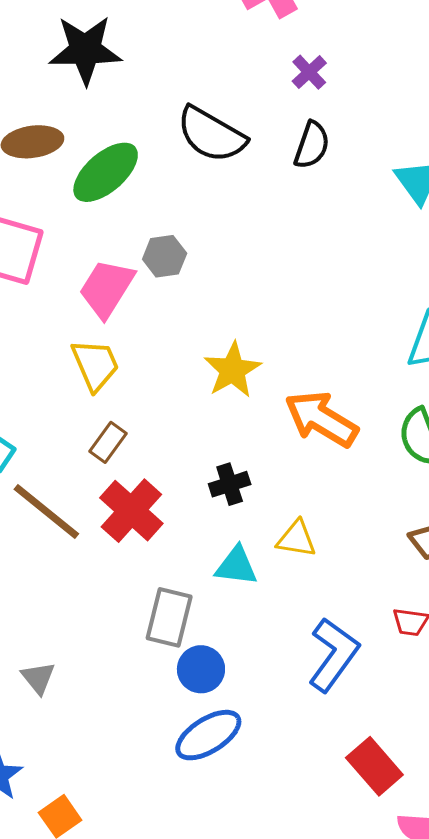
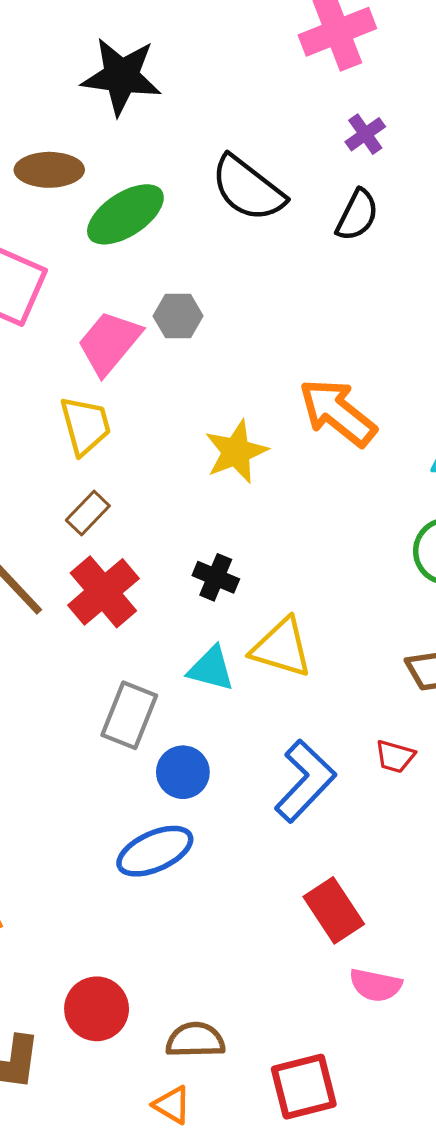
orange arrow: (321, 419) -> (337, 412), moved
black cross: (230, 484) -> (216, 577), turned 33
yellow triangle: (296, 539) -> (282, 648), size x1.4
blue circle: (201, 669) -> (183, 772), moved

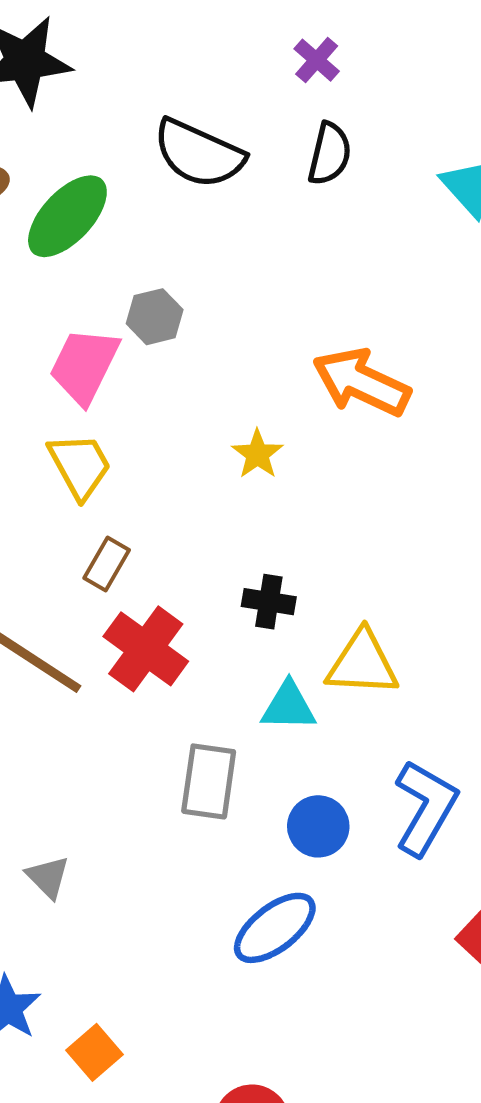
yellow star: (236, 452) -> (257, 454), size x0.7
blue circle: (183, 772) -> (318, 826), moved

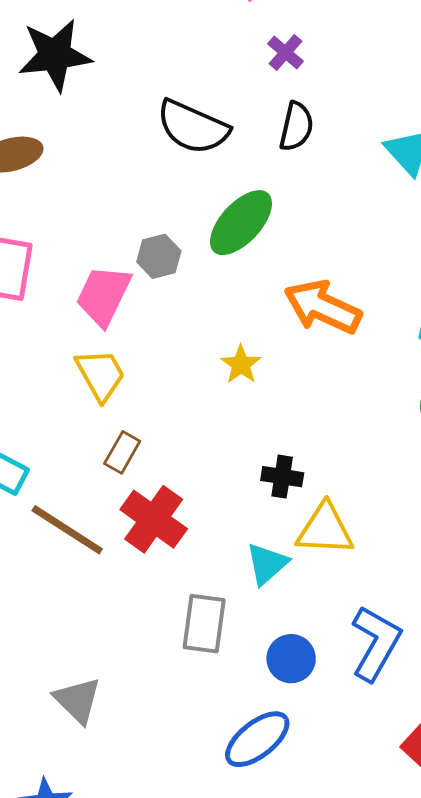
green ellipse: (67, 216) -> (241, 223), moved
black cross: (269, 602) -> (282, 477), moved
cyan triangle: (289, 706) -> (267, 564), turned -42
gray triangle: (48, 877) -> (78, 700), size x1.4

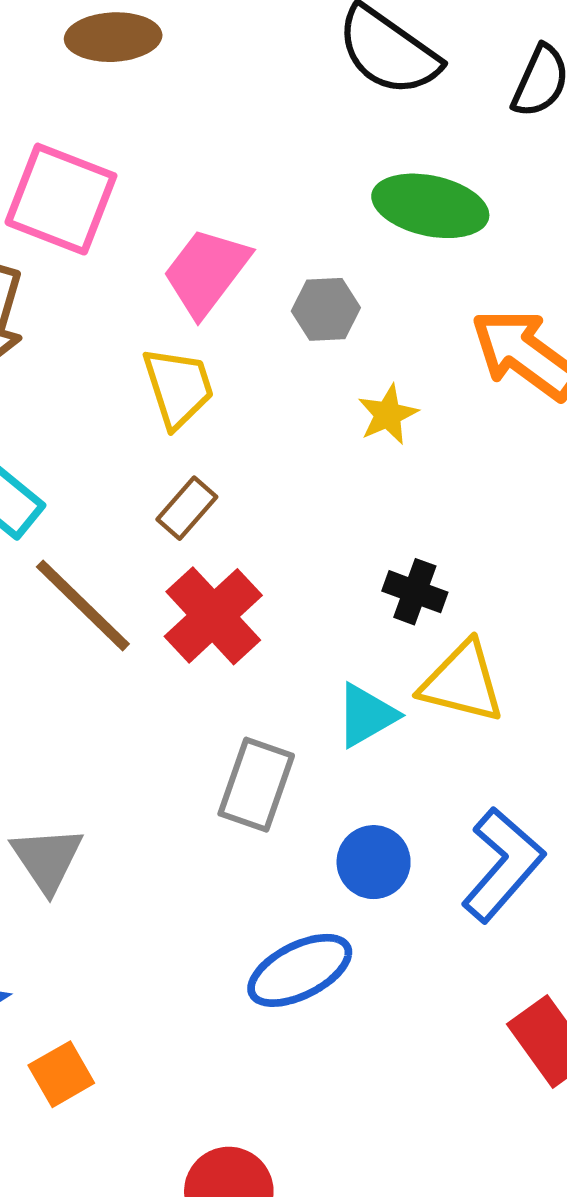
green ellipse: (241, 223) -> (430, 206), turned 48
gray hexagon: (159, 256) -> (326, 309), moved

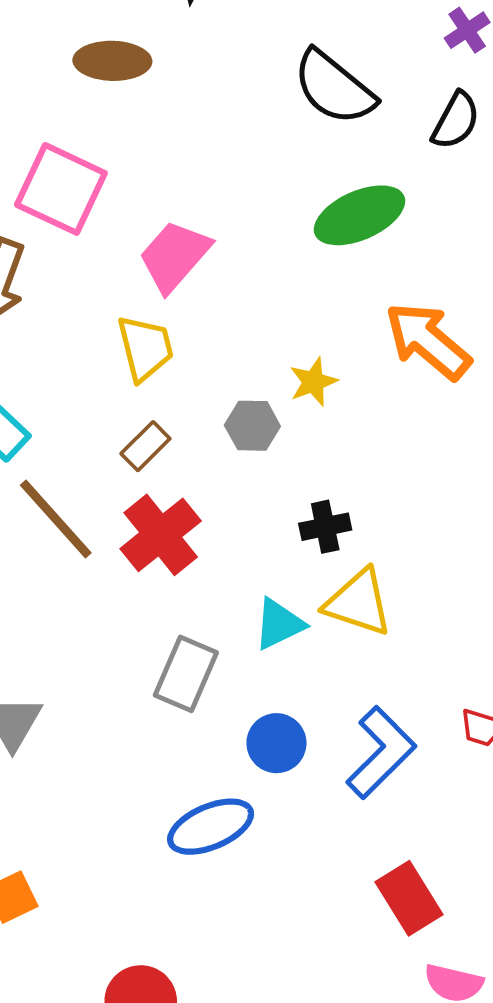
green ellipse: (430, 206) -> (359, 215), turned -40
gray hexagon: (326, 309) -> (252, 426), moved
black cross: (415, 592) -> (325, 527), turned -36

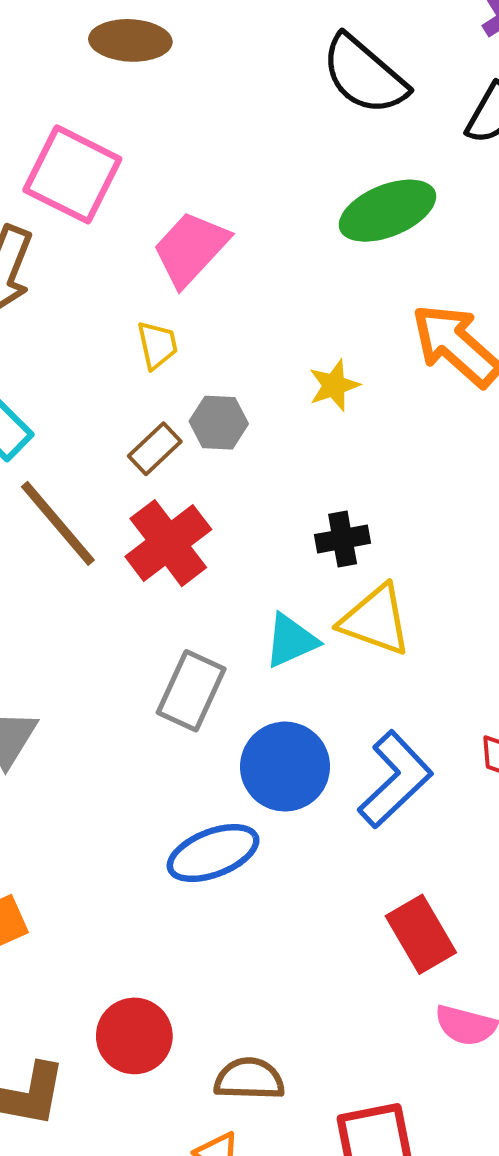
yellow trapezoid: (145, 348) -> (157, 345), size x0.7
gray hexagon: (252, 426) -> (219, 423), moved
blue circle: (276, 743) -> (285, 767), size x1.4

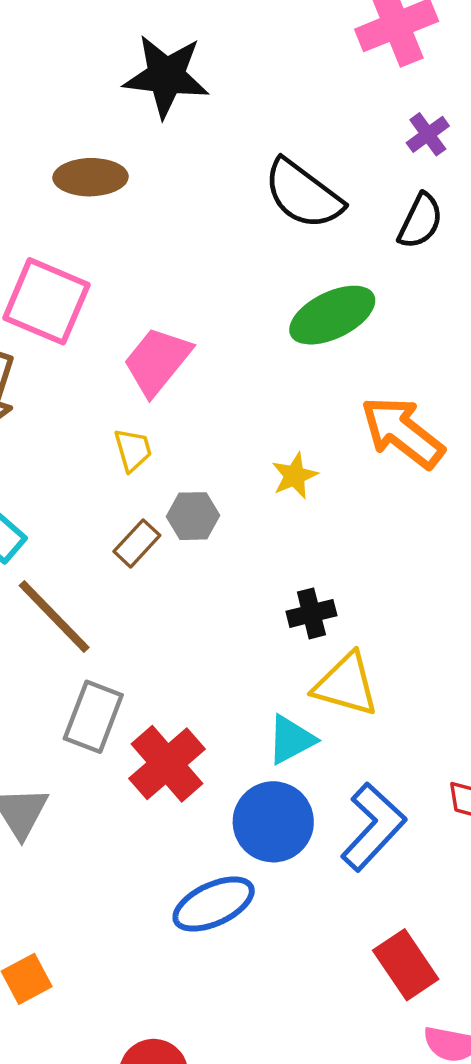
red cross: (168, 543) -> (167, 764), moved
cyan triangle: (291, 641) -> (291, 740), moved
gray rectangle: (191, 691) -> (93, 717), moved

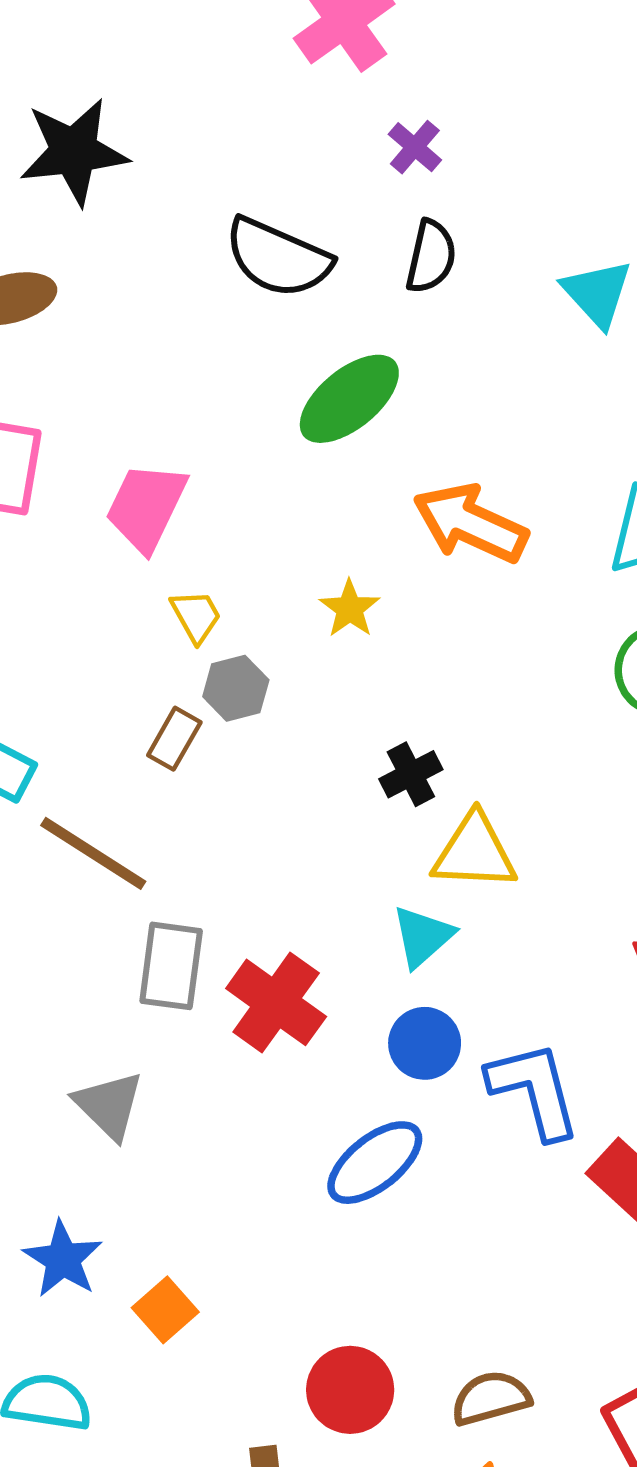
yellow trapezoid: (133, 450) -> (196, 616), moved
blue circle: (273, 822) -> (425, 1043), size x0.7
blue L-shape: (373, 827) -> (534, 1090), moved, turned -44

